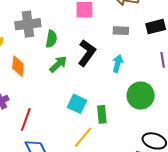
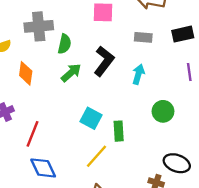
green circle: (141, 95) -> (163, 111), size x0.7

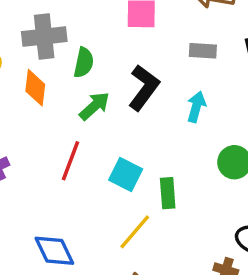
orange diamond: (26, 73) -> (35, 88), moved
red line: (33, 134) -> (70, 161), moved

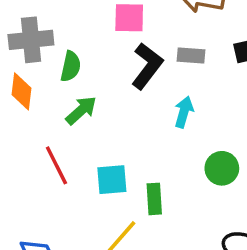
black L-shape: (144, 88) -> (147, 66), moved
red line: (70, 161) -> (56, 165), turned -48
cyan square: (126, 174) -> (112, 180), turned -32

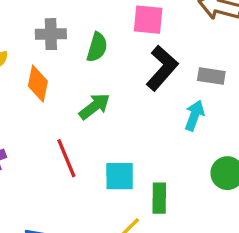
gray cross: (31, 40) -> (51, 34), size x0.7
gray rectangle: (191, 56) -> (211, 76), moved
green semicircle: (71, 66) -> (97, 47), moved

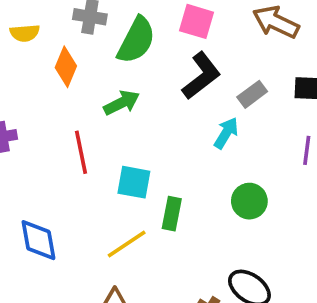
green semicircle: (97, 47) -> (136, 40), size x1.5
gray rectangle: (211, 76) -> (252, 94), turned -56

